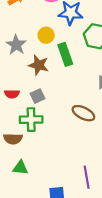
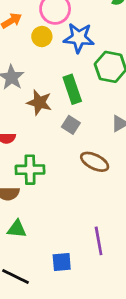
yellow circle: (46, 35) -> (42, 37), moved
gray square: (38, 96) -> (71, 125), moved, turned -32

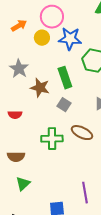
green cross: (30, 170) -> (52, 139), moved
green triangle: (17, 229) -> (23, 184), turned -49

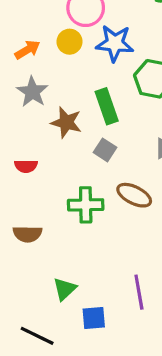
orange arrow: (19, 26) -> (27, 50), moved
green triangle: (23, 184) -> (65, 289), moved

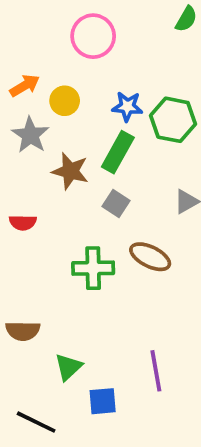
yellow circle: (69, 42) -> (65, 101), moved
blue star: (115, 43) -> (127, 106), moved, size x0.7
green rectangle: (107, 106) -> (118, 152), turned 48
brown semicircle: (27, 234) -> (23, 331), moved

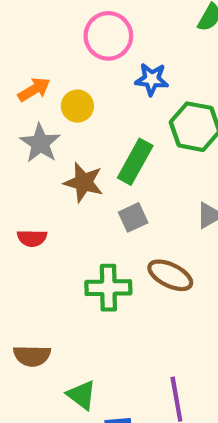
blue star: (127, 106) -> (152, 79), moved
gray square: (116, 203) -> (133, 217), turned 32
green triangle: (68, 367) -> (82, 395), turned -40

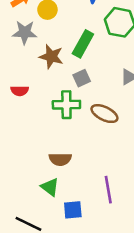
gray star: (40, 143) -> (25, 32), turned -30
green cross: (108, 288) -> (66, 105), moved
brown semicircle: (32, 356) -> (60, 159), moved

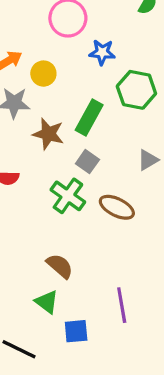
gray square: (82, 78) -> (87, 162), turned -30
green cross: (66, 105) -> (68, 196), turned 36
brown semicircle: (60, 159) -> (60, 266), turned -140

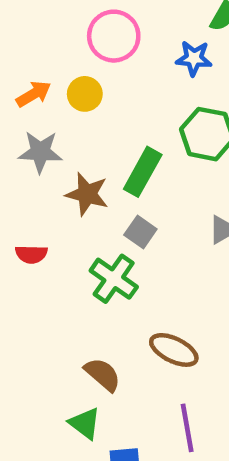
blue star: (102, 52) -> (194, 58), moved
yellow circle: (43, 74) -> (85, 94), moved
brown ellipse: (117, 207) -> (174, 350), moved

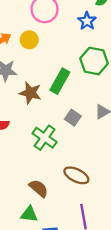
blue star: (194, 58) -> (87, 21), turned 30
gray square: (140, 232) -> (73, 118), moved
green triangle: (85, 423) -> (29, 214), turned -30

